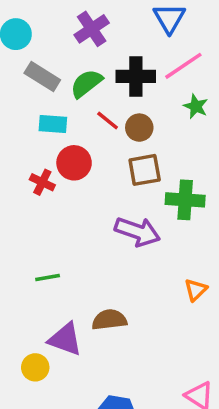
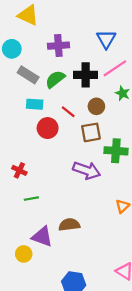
purple cross: (92, 29) -> (58, 46), turned 30
red line: (108, 121) -> (68, 112), moved
brown circle: (139, 128) -> (96, 106), moved
red cross: (42, 182) -> (19, 170), moved

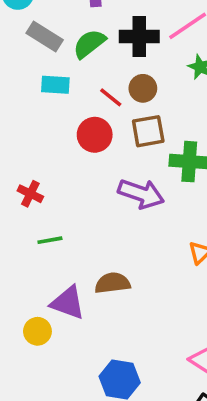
brown circle: (96, 106) -> (143, 88), moved
red circle: (48, 128) -> (95, 135), moved

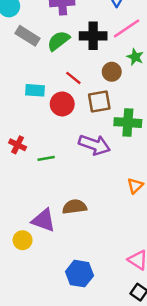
cyan rectangle: (55, 85) -> (35, 90), moved
brown circle: (143, 88) -> (112, 72), moved
green line: (50, 240) -> (46, 158), moved

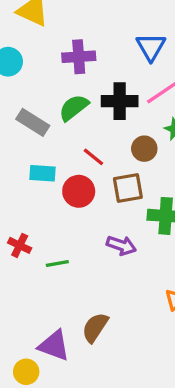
gray rectangle: (28, 36) -> (33, 122), moved
purple arrow: (94, 145) -> (121, 245), size x0.7
brown semicircle: (75, 207) -> (95, 327), turned -50

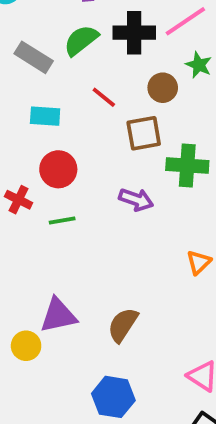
red circle: (79, 191) -> (58, 169), moved
brown semicircle: (95, 327) -> (123, 325), moved
purple triangle: (54, 346) -> (58, 315), turned -32

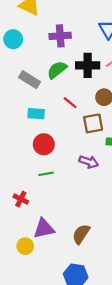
red cross: (18, 200) -> (21, 199), moved

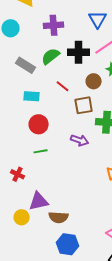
brown semicircle: (81, 234) -> (59, 217), moved, turned -120

